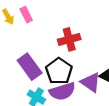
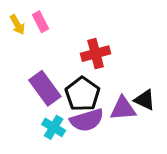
purple triangle: (91, 82) -> (123, 109), turned -40

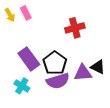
red cross: (96, 54) -> (75, 28), moved
cyan cross: (54, 127) -> (22, 86), moved

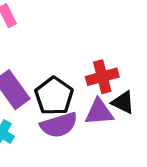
red cross: (75, 28) -> (102, 77), moved

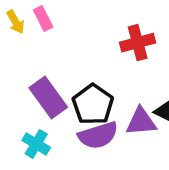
red cross: (102, 77) -> (138, 43), moved

